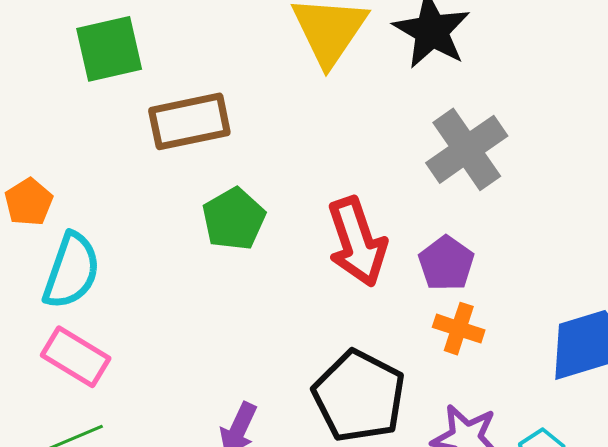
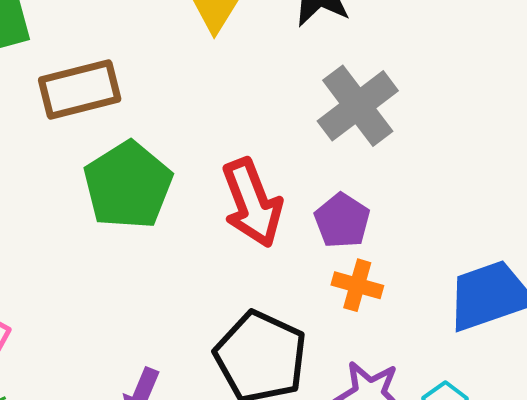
green pentagon: (234, 219) -> (128, 185), size x1.4

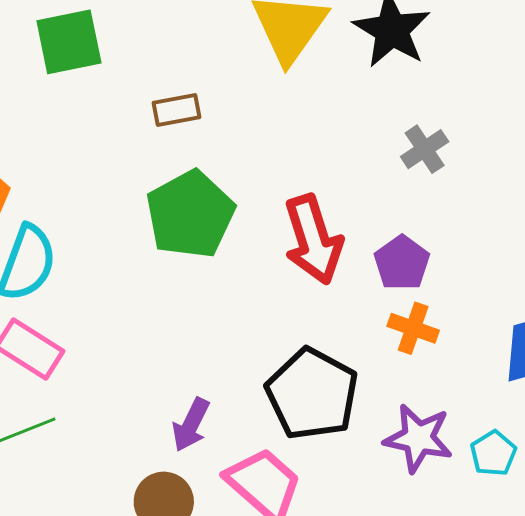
brown rectangle: (80, 90) -> (177, 110), moved, size x0.6
gray cross: (358, 106) -> (425, 149), size x0.6

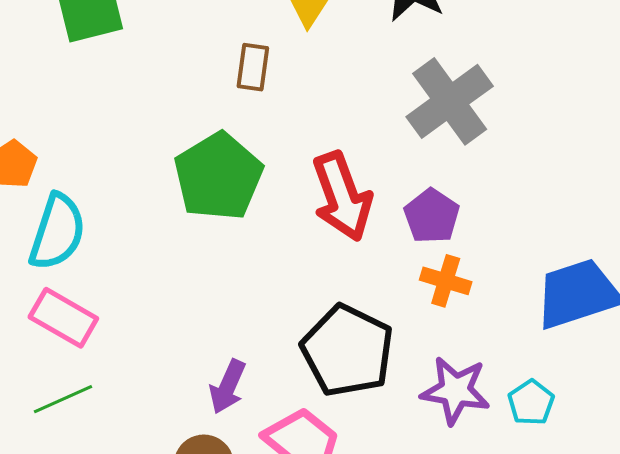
brown rectangle: (177, 110) -> (253, 67), moved, turned -69
gray cross: (425, 149) -> (450, 101), size x1.8

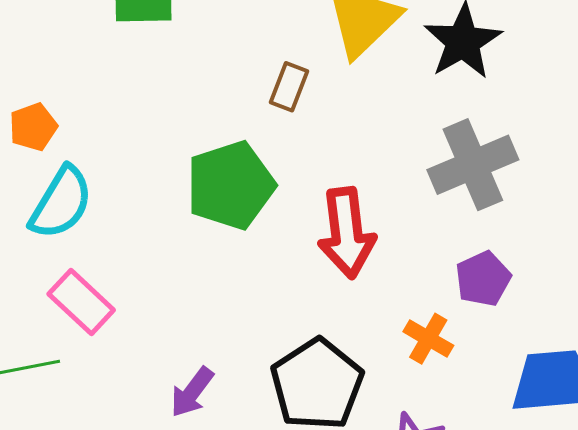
purple pentagon: (432, 216) -> (483, 279), moved
pink rectangle: (63, 318) -> (81, 302), moved

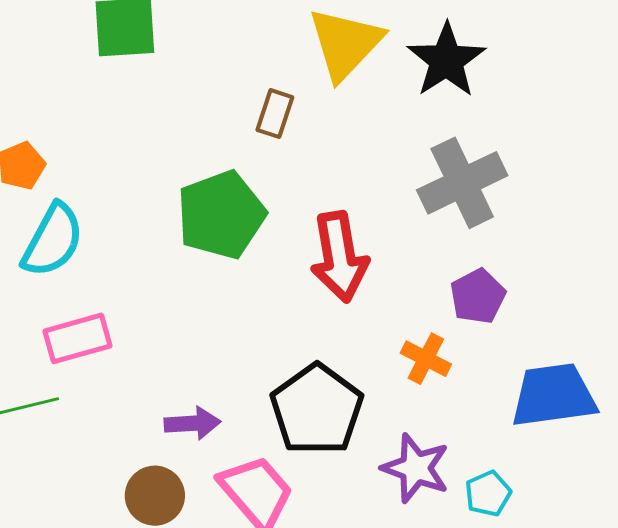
pink rectangle: (81, 302) -> (77, 338), turned -56
purple arrow: (192, 392) -> (192, 423), turned -128

